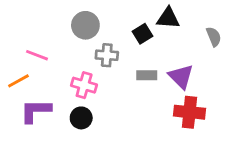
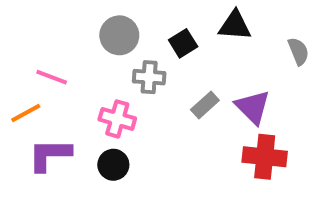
black square: (142, 34) -> (183, 43), moved
gray rectangle: (147, 75) -> (205, 105), turned -42

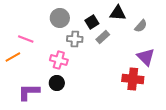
gray semicircle: (298, 51) -> (141, 26), moved, turned 64
gray rectangle: (205, 105) -> (103, 37), moved
purple triangle: (253, 107) -> (146, 57), moved
purple L-shape: (50, 155) -> (29, 92), moved

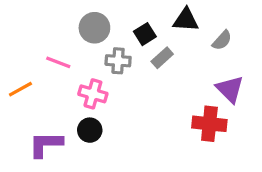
pink line: (26, 39) -> (58, 62), moved

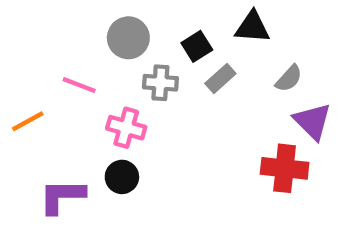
gray semicircle: (222, 40) -> (289, 78), moved

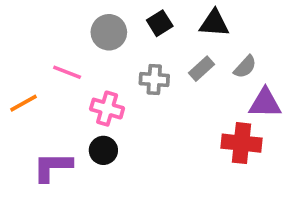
black square: (197, 46) -> (160, 23), moved
gray rectangle: (220, 78) -> (202, 69), moved
gray cross: (160, 83) -> (154, 80), moved
purple triangle: (312, 121) -> (265, 103), turned -44

